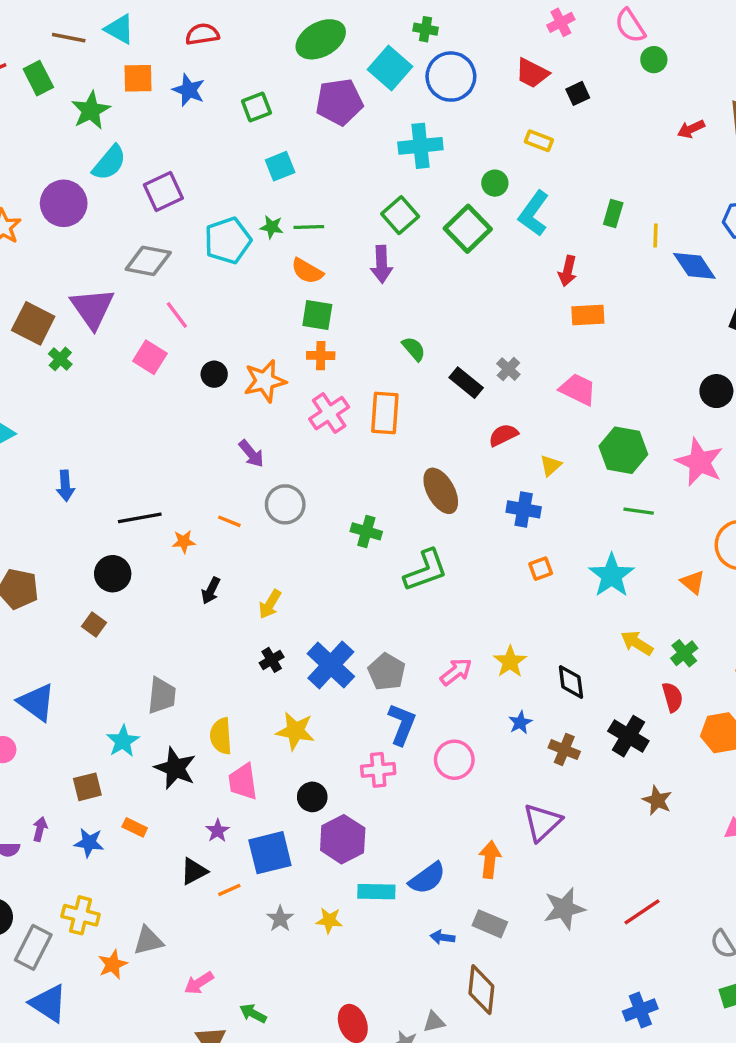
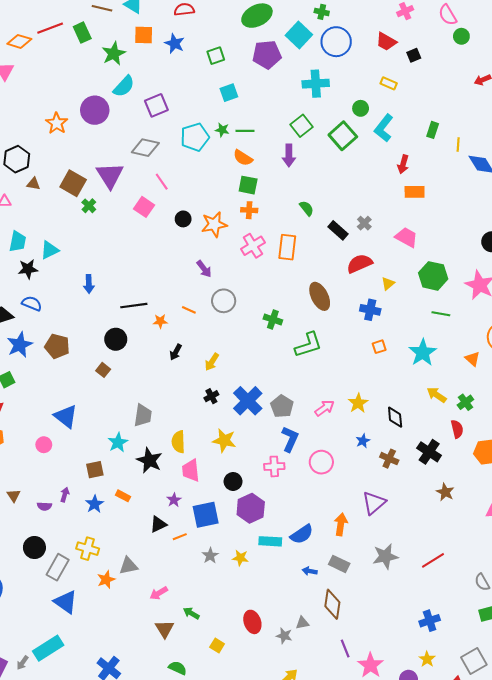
red semicircle: (503, 435) -> (360, 264), size x1.4
blue star: (89, 843) -> (95, 504), turned 30

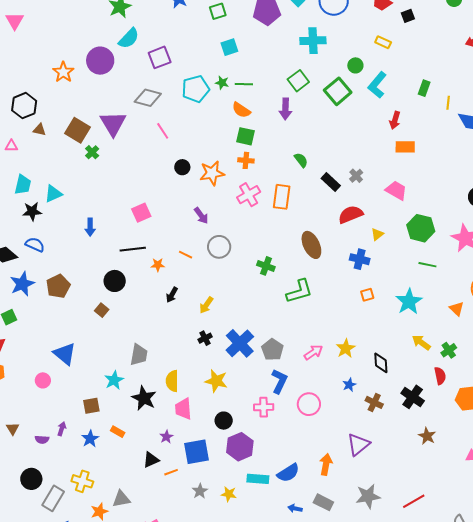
pink square: (144, 207) -> (141, 213), moved, turned 30
brown pentagon: (57, 346) -> (58, 286), turned 30

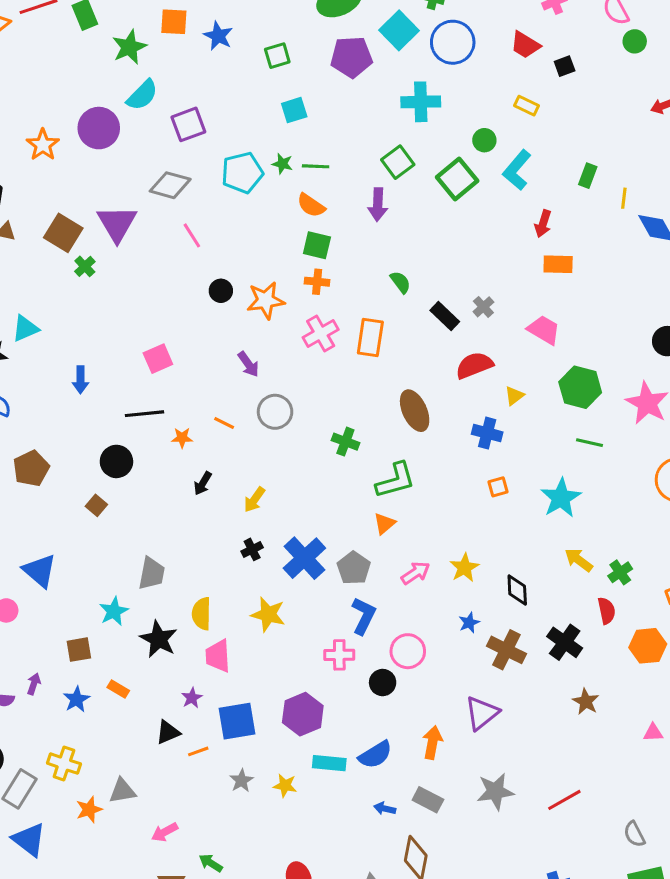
orange triangle: (457, 309) -> (384, 523), moved, turned 35
brown cross: (374, 402) -> (506, 650), size x1.4
black circle: (224, 421) -> (383, 683), moved

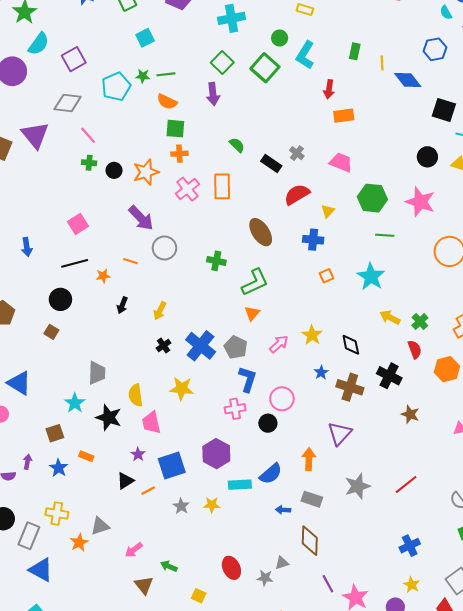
green cross: (85, 266) -> (89, 163), moved, turned -32
purple arrow: (248, 364) -> (141, 218), size x1.5

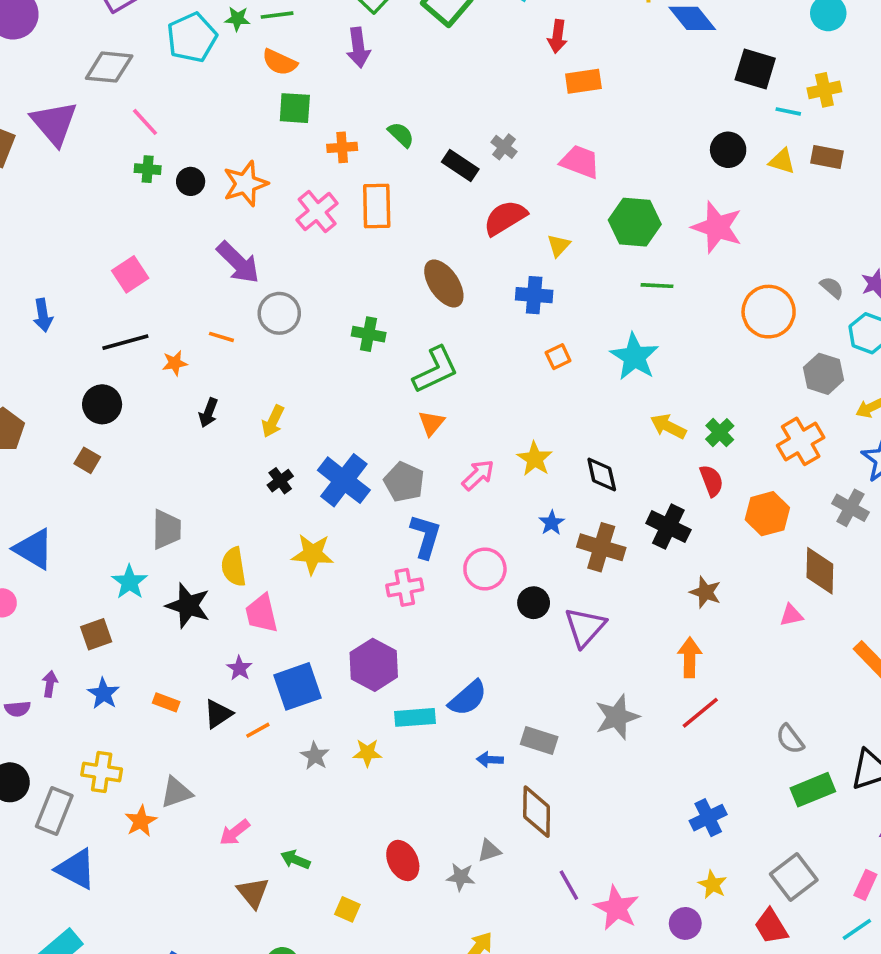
orange cross: (179, 154) -> (342, 147), moved
black circle: (268, 423) -> (534, 603), moved
orange rectangle: (86, 456) -> (166, 702), moved
orange arrow: (309, 459) -> (690, 657), moved

